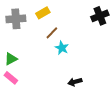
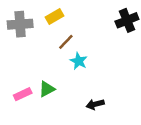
green triangle: (11, 59) -> (47, 89), moved
pink rectangle: (11, 78) -> (23, 94), moved, turned -64

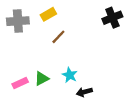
cyan star: (79, 61) -> (70, 75), moved

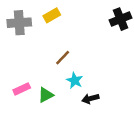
brown line: (58, 37) -> (63, 58), moved
green triangle: (42, 78) -> (46, 95), moved

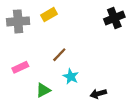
pink rectangle: (22, 89) -> (20, 67), moved
black arrow: (90, 99) -> (98, 94), moved

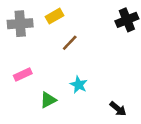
brown line: (59, 55) -> (70, 43), moved
black arrow: (98, 94) -> (118, 109), moved, turned -126

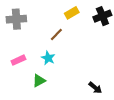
yellow rectangle: (54, 16) -> (72, 13), moved
cyan star: (79, 85) -> (48, 58), moved

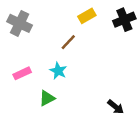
gray cross: (16, 19) -> (20, 23), turned 30

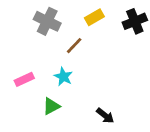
gray cross: (20, 23) -> (47, 21), moved
black arrow: (116, 107) -> (105, 116), moved

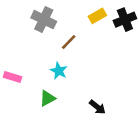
yellow rectangle: (94, 17) -> (97, 16), moved
pink rectangle: (24, 79) -> (12, 77), moved, turned 42

